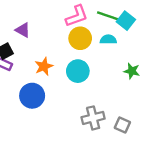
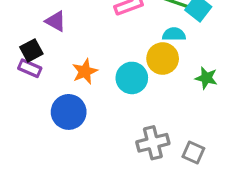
yellow circle: (80, 38) -> (163, 59), moved

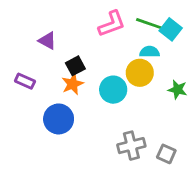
black square: (31, 50) -> (75, 66), moved

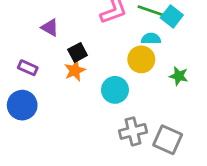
cyan circle: (113, 90) -> (115, 90), moved
blue circle: (59, 119) -> (22, 105), moved
gray square: (166, 154) -> (168, 140), size x1.5

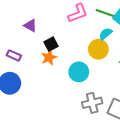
cyan semicircle: (151, 39) -> (106, 34), turned -40

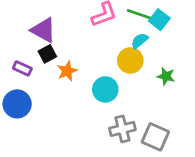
purple triangle: (30, 26) -> (43, 30), size x1.5
black square: (51, 44) -> (47, 54), moved

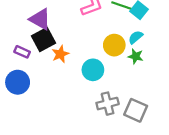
cyan semicircle: (140, 41) -> (136, 37), moved
black square: (47, 54) -> (43, 39), size x1.5
green star: (166, 76) -> (136, 56), moved

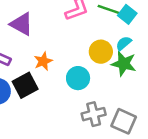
black square: (43, 39) -> (25, 85), moved
green star: (136, 56) -> (124, 64), size x1.5

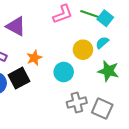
green star: (124, 64) -> (108, 71), moved

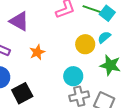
cyan circle: (64, 72) -> (73, 76), moved
black square: (19, 78) -> (22, 93), moved

